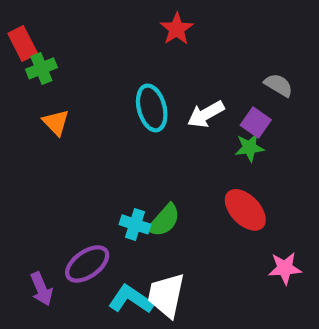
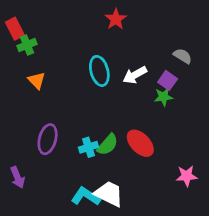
red ellipse: (245, 210) -> (140, 143), moved
cyan cross: (135, 224) -> (88, 147), turned -36
purple ellipse: (87, 264) -> (48, 139), moved, turned -40
purple arrow: (41, 289) -> (18, 177), moved
white trapezoid: (166, 295) -> (109, 194), turned 104

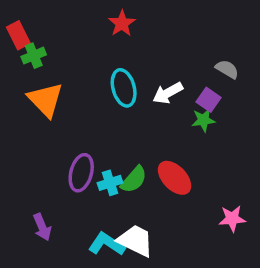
red star: (116, 19) -> (122, 23), moved
orange triangle: (37, 80) -> (46, 100), size x1.6
purple ellipse: (48, 139) -> (81, 173), moved
purple arrow: (18, 177) -> (42, 227), moved

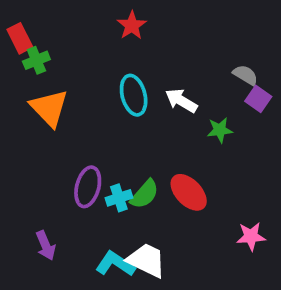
white arrow: (168, 93) -> (181, 101), turned 60
purple square: (208, 100) -> (258, 99), moved

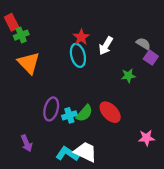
red star: (132, 25) -> (81, 37), moved
white arrow: (181, 101) -> (106, 46), moved, turned -90

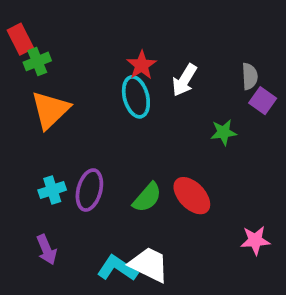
gray semicircle: (143, 44) -> (250, 76), turned 56
orange triangle: (29, 63) -> (50, 110), turned 30
cyan cross: (69, 115) -> (52, 190), moved

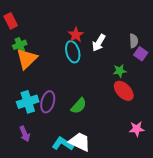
green cross: (37, 61) -> (20, 45), moved
cyan cross: (52, 190) -> (28, 102), size x1.5
red ellipse: (192, 196) -> (124, 91), moved

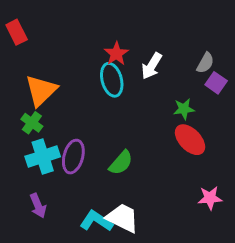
gray semicircle: (134, 41) -> (205, 63), turned 32
green cross: (20, 45) -> (32, 123), moved, turned -32

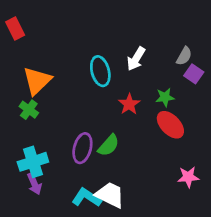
red star: (116, 54) -> (129, 104), moved
cyan cross: (43, 157) -> (33, 162), moved
purple ellipse: (73, 157) -> (82, 148), moved

